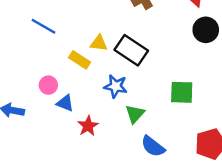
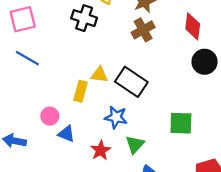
blue line: (44, 26) -> (27, 58), moved
yellow rectangle: (80, 60) -> (81, 91), turned 72
red star: (88, 126) -> (101, 150), moved

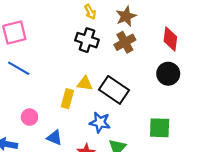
black cross: (84, 18) -> (87, 40), moved
black circle: (205, 62) -> (168, 74), moved
pink circle: (50, 116) -> (30, 117), moved

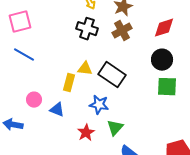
red diamond: (170, 39) -> (164, 28), turned 65
green square: (160, 128) -> (167, 87), moved
blue triangle: (54, 138) -> (57, 110), moved

